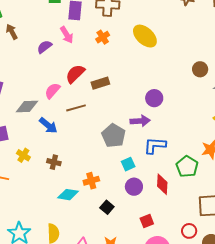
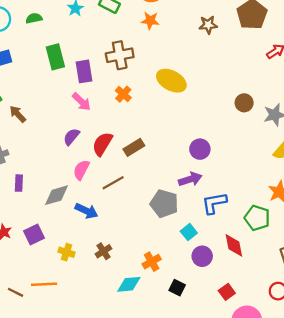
purple semicircle: (44, 47) -> (71, 137), moved
brown cross: (54, 162) -> (103, 251), turned -32

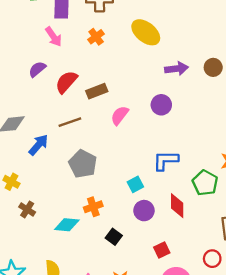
pink semicircle: (81, 170) -> (120, 115), moved
purple arrow: (190, 179) -> (177, 69), moved
gray pentagon: (164, 204) -> (83, 164), moved
blue arrow: (86, 211) -> (38, 145), turned -85
brown cross: (103, 251) -> (27, 209), moved, turned -35

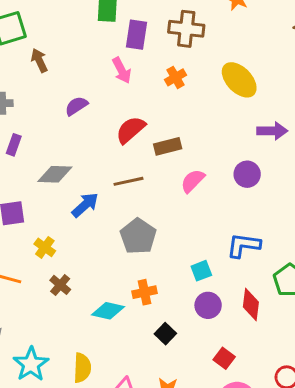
purple semicircle: (37, 69) -> (76, 106), moved
red square: (162, 250) -> (224, 358), turned -35

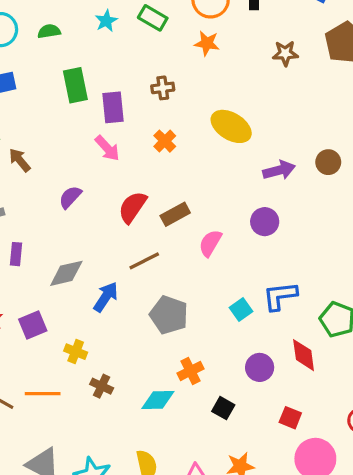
brown cross: (186, 29) -> (163, 88), size x0.6
cyan square: (201, 271) -> (241, 310), moved

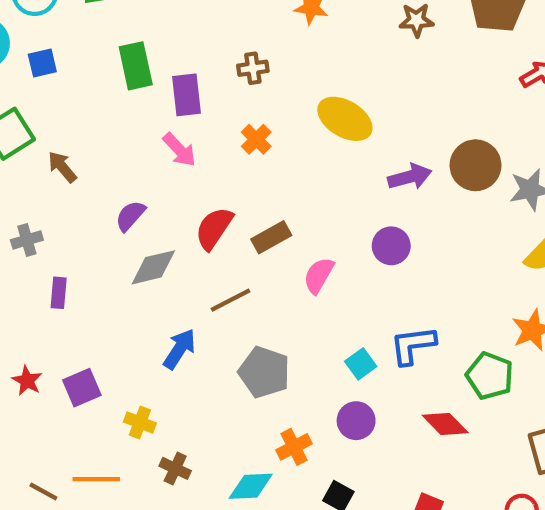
brown circle: (328, 162) -> (476, 165), size x1.5
gray diamond: (66, 273) -> (153, 267), moved
red diamond: (304, 355) -> (445, 424), turned -36
purple circle: (260, 367) -> (356, 421), moved

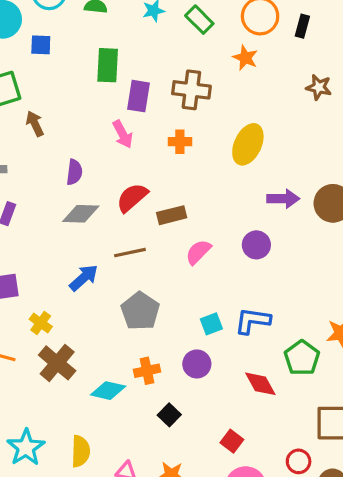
brown cross: (253, 68) -> (191, 90), size x1.6
yellow ellipse: (345, 119) -> (248, 144), turned 69
orange cross: (256, 139) -> (180, 142), turned 30
purple semicircle: (130, 216) -> (74, 172), turned 130
brown cross: (175, 468) -> (57, 363), size x1.6

